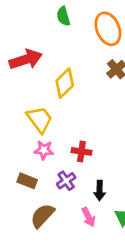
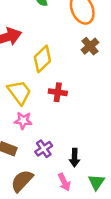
red cross: (81, 151) -> (58, 92), moved

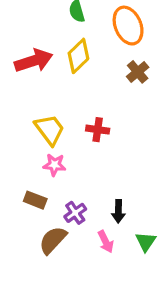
yellow diamond: (42, 59) -> (78, 56), moved
purple cross: (44, 149) -> (75, 213), moved

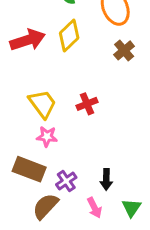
red cross: (98, 130) -> (87, 104), turned -30
brown rectangle: (35, 200) -> (29, 169), size x1.5

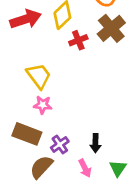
brown cross: (124, 50) -> (111, 28), size x1.5
red cross: (87, 104) -> (78, 40), moved

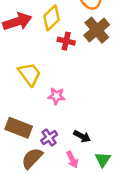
red cross: (78, 40) -> (66, 41), turned 35
pink star: (43, 105) -> (56, 96), moved
black arrow: (95, 143) -> (82, 136), turned -63

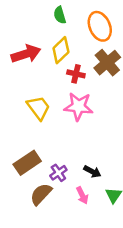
pink star: (56, 96) -> (78, 106), moved, size x1.6
brown rectangle: (19, 128) -> (27, 163), turned -55

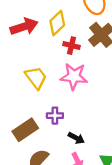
black arrow: (92, 172) -> (76, 138), moved
purple cross: (58, 173) -> (55, 116), moved, turned 35

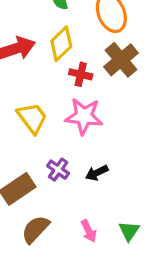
purple cross: (55, 116) -> (58, 170), turned 35
black arrow: (76, 138) -> (97, 173), moved, turned 126

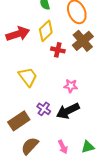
pink star: (84, 116) -> (71, 86), moved, size x0.6
black arrow: (97, 173) -> (68, 111), size x1.6
green triangle: (129, 231) -> (88, 147), turned 40

